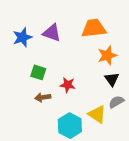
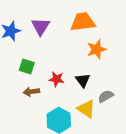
purple triangle: (52, 33) -> (41, 26), turned 42
black triangle: (112, 79) -> (83, 80), moved

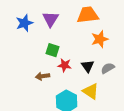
green square: (27, 67) -> (53, 50), moved
gray semicircle: (106, 96) -> (108, 68), moved

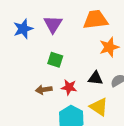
red star: (65, 65) -> (69, 87), moved
black triangle: (88, 66) -> (95, 78), turned -48

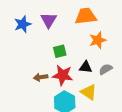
green square: (55, 60) -> (60, 51), moved, turned -32
red star: (69, 87) -> (63, 75), size x1.5

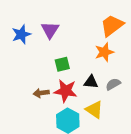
orange trapezoid: (86, 16) -> (112, 26), moved, turned -30

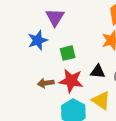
blue star: (21, 34) -> (38, 40), moved

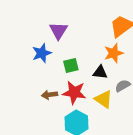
black triangle: (98, 72) -> (100, 72), moved
yellow triangle: (101, 100) -> (104, 99), moved

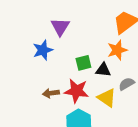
green square: (71, 65) -> (83, 63), moved

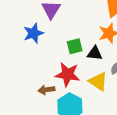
brown arrow: (51, 93) -> (46, 90), moved

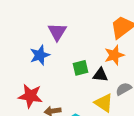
red star: (68, 74) -> (30, 96), moved

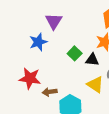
green square: (81, 68) -> (75, 53), turned -32

